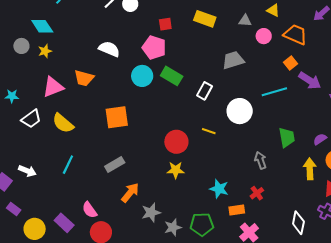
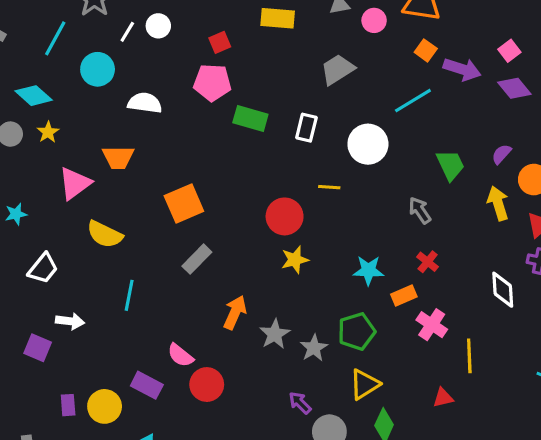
cyan circle: (142, 76) -> (98, 69), moved
white trapezoid: (31, 119) -> (43, 268), moved
gray rectangle: (115, 165) -> (197, 259), moved
purple rectangle: (14, 209) -> (68, 405), moved, turned 64

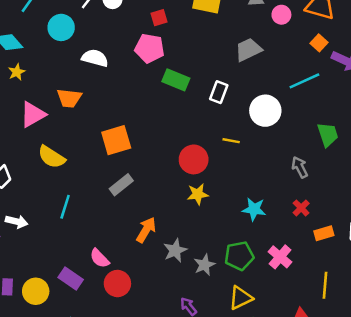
orange rectangle: (404, 296) -> (324, 233), moved
pink cross: (432, 325) -> (280, 257), moved

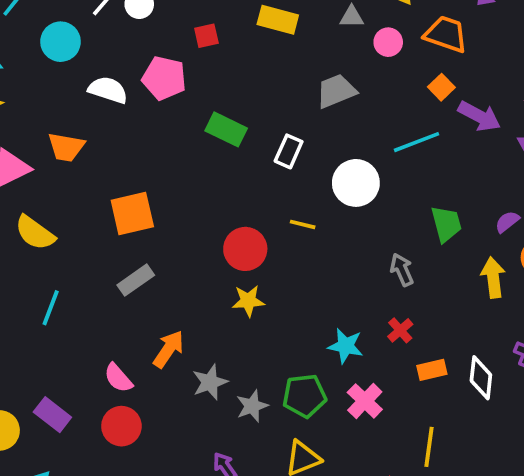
pink pentagon: (150, 48) -> (164, 78), moved
cyan star: (254, 209) -> (346, 346), moved
pink semicircle: (100, 258) -> (118, 378), moved

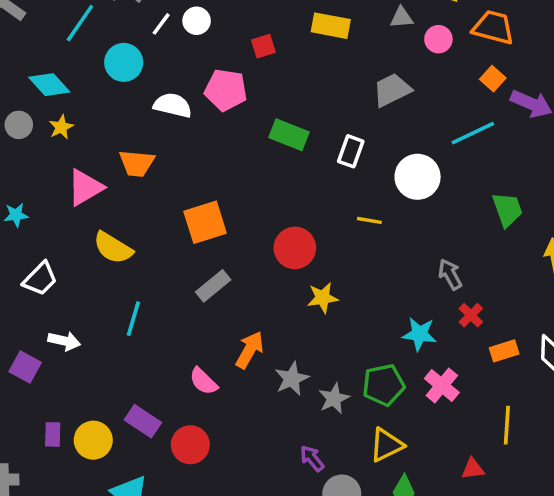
red circle: (245, 249) -> (295, 248), moved
gray arrow: (402, 270) -> (450, 274), moved
red circle: (121, 426) -> (190, 445), moved

